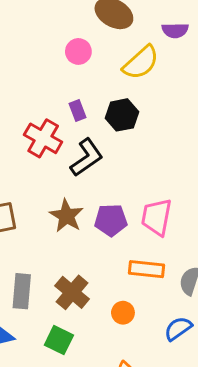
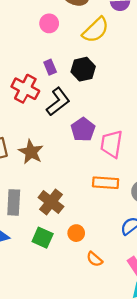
brown star: (66, 216) -> (31, 152), moved
purple pentagon: (111, 220) -> (83, 130), moved, turned -30
orange circle: (123, 313) -> (76, 233), moved

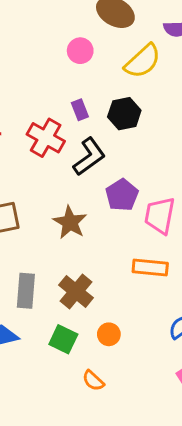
brown star: (31, 152) -> (70, 222), moved
orange semicircle: (95, 259) -> (93, 381), moved

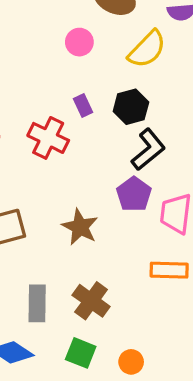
black L-shape: (89, 157) -> (148, 150), moved
orange circle: (109, 334) -> (131, 362), moved

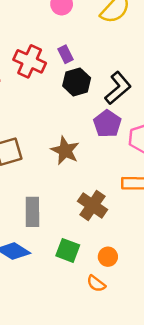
black hexagon: (131, 107) -> (77, 82), moved
red cross: (48, 138) -> (30, 61), moved
brown cross: (91, 301) -> (92, 205), moved

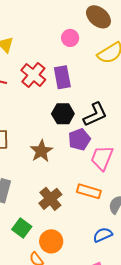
purple rectangle: (65, 54) -> (62, 77), size x1.6
black hexagon: (77, 82) -> (63, 114), moved
orange circle: (108, 257) -> (51, 241), size x1.5

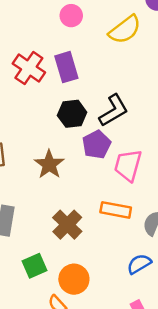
green square: (22, 228) -> (34, 266), turned 36

